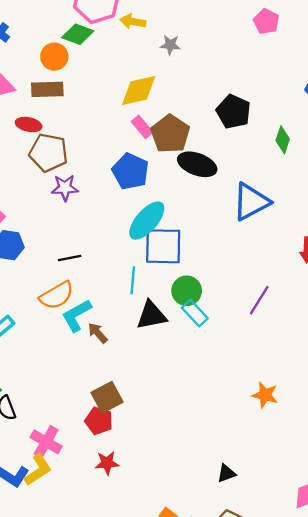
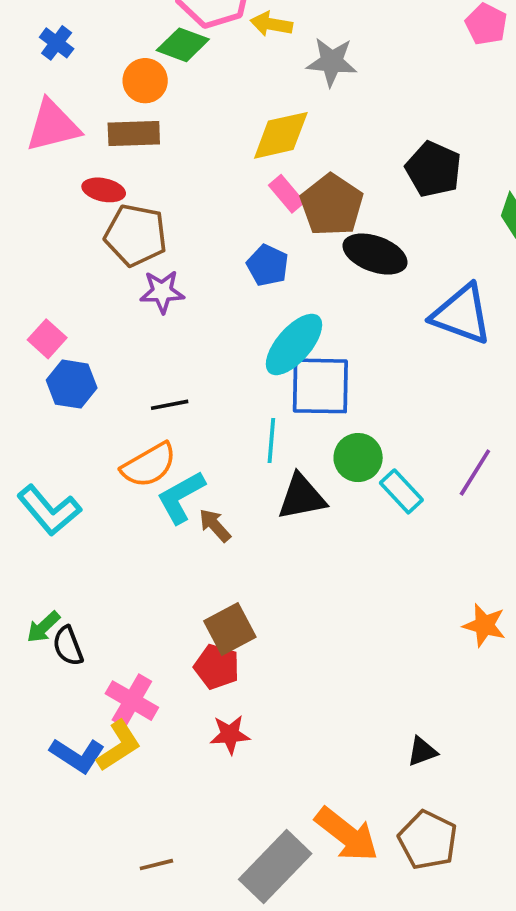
gray star: (170, 45) -> (332, 62), size x1.5
blue pentagon: (130, 171) -> (268, 265), size x0.7
blue triangle: (251, 202) -> (462, 314), turned 48
cyan rectangle: (195, 313) -> (401, 491), moved

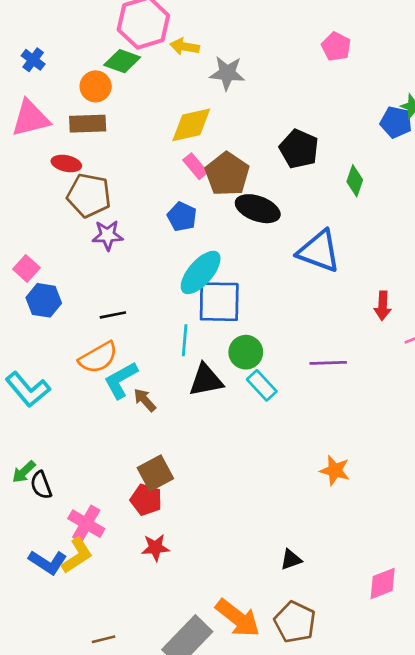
purple line: (475, 473) -> (328, 363), turned 56
cyan rectangle: (401, 491) -> (262, 385), moved

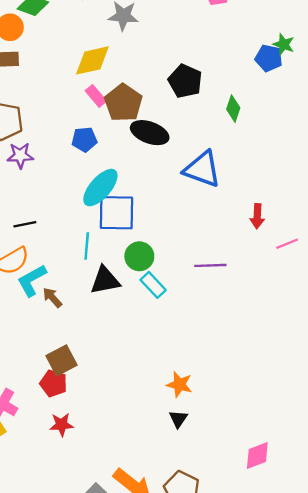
blue pentagon: (182, 217) -> (84, 139), turned -30
orange star: (335, 470) -> (179, 385), moved
black triangle: (291, 560) -> (178, 419), moved, turned -36

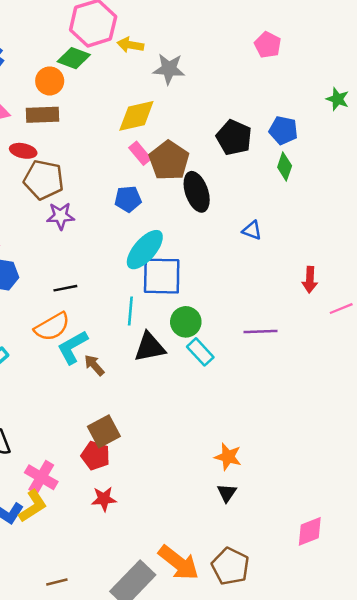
blue pentagon: (269, 58) -> (283, 130), moved
black ellipse: (150, 133) -> (197, 192), turned 51
blue triangle: (202, 169) -> (252, 230), size x0.5

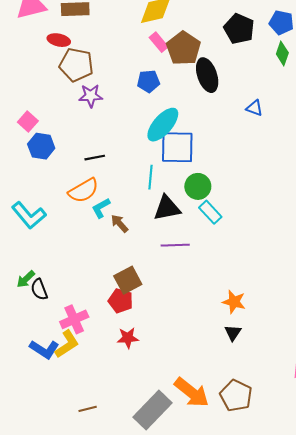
purple line: (260, 331) -> (175, 245), moved
cyan L-shape: (73, 347) -> (101, 208), size x0.7
pink cross: (41, 477) -> (74, 319), turned 36

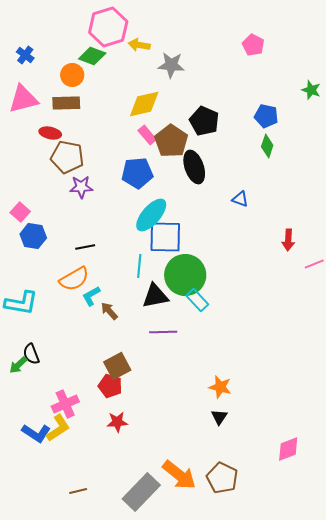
black pentagon: (239, 29) -> (204, 121), moved
blue pentagon: (148, 81) -> (137, 173), size x1.4
green circle: (198, 186) -> (185, 275), size x1.6
cyan L-shape: (29, 215) -> (21, 303), turned -40
black semicircle: (39, 289) -> (31, 354), moved

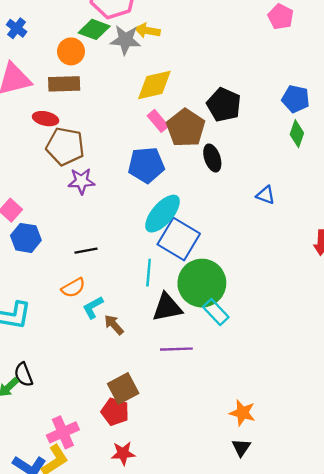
yellow arrow: (139, 45) -> (147, 31), moved
gray star: (171, 65) -> (125, 40), moved
black ellipse: (194, 167) -> (212, 158), size x0.7
blue square: (165, 237) -> (179, 239), turned 30
orange semicircle: (74, 279) -> (73, 288), size x0.7

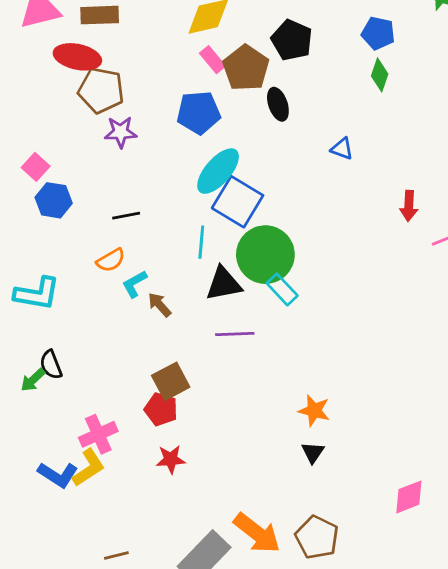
red ellipse: (46, 119) -> (77, 57), size x1.5

